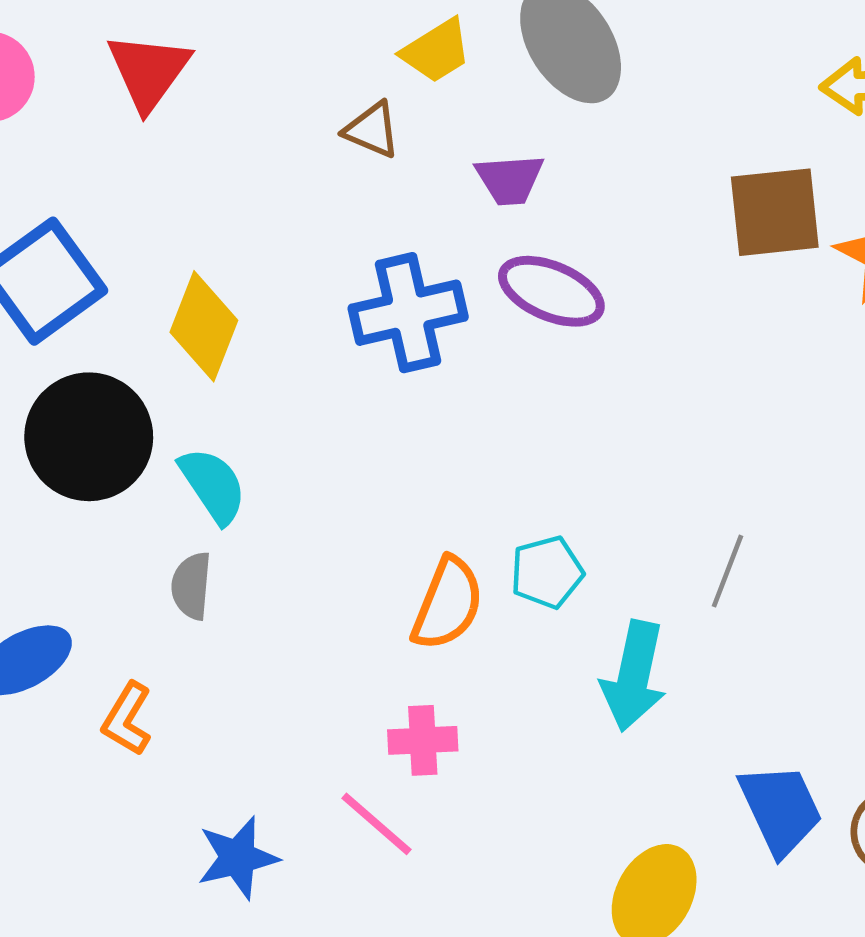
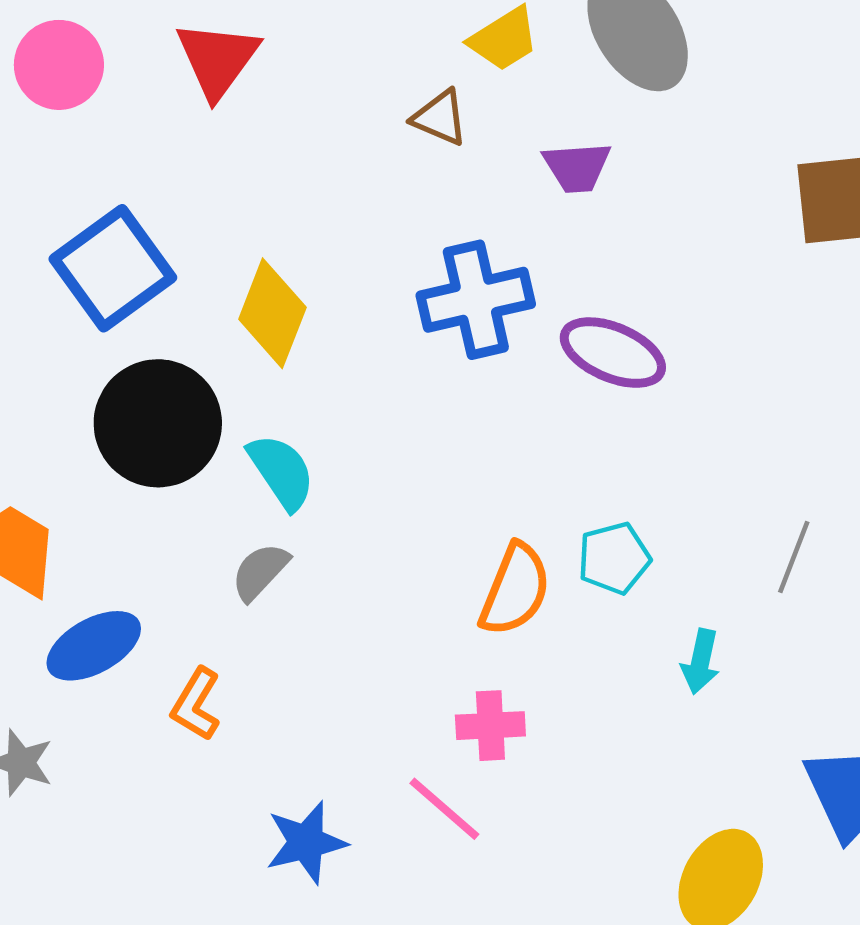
purple ellipse: (551, 291) -> (613, 353), moved
gray semicircle: (191, 586) -> (260, 572), turned 38
cyan arrow: (634, 676) -> (701, 662), size x0.6

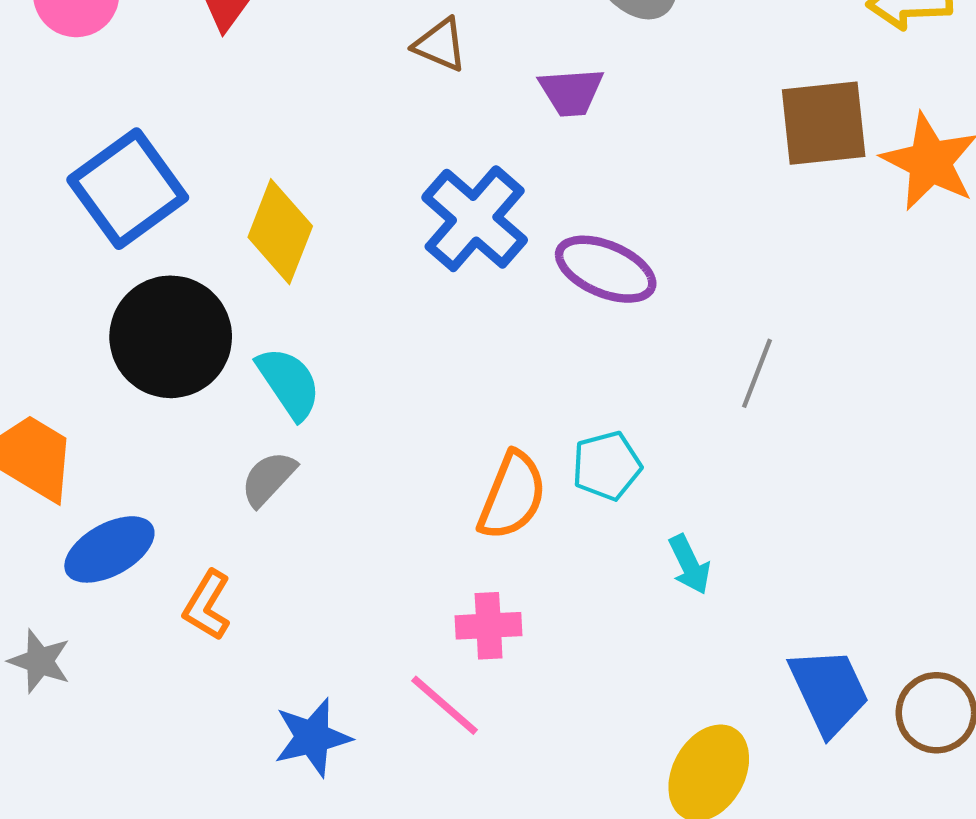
blue cross: (476, 300) -> (475, 219), turned -36
gray line: (794, 557) -> (757, 373), moved
cyan arrow: (701, 662) -> (689, 565), turned -38

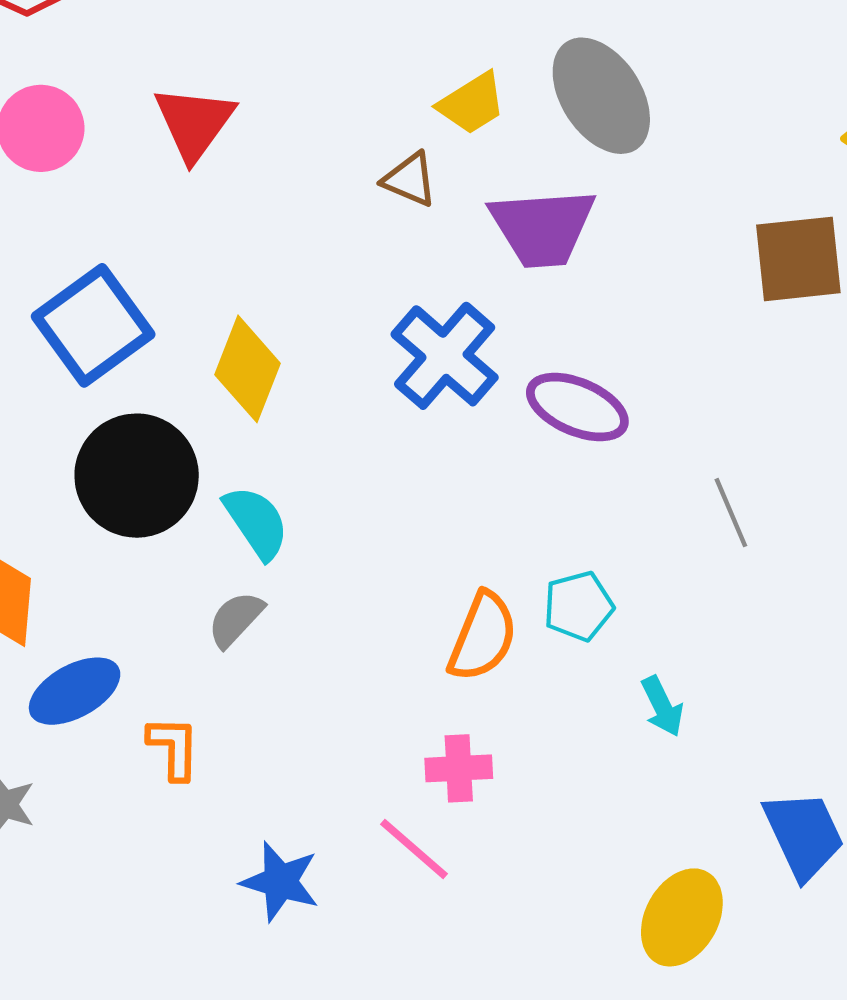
purple trapezoid: (571, 92) -> (543, 227), size x1.6
gray line: (757, 373) -> (731, 513), turned -44
orange L-shape: (207, 605) -> (174, 748), turned 150
blue star: (312, 737) -> (280, 882), turned 30

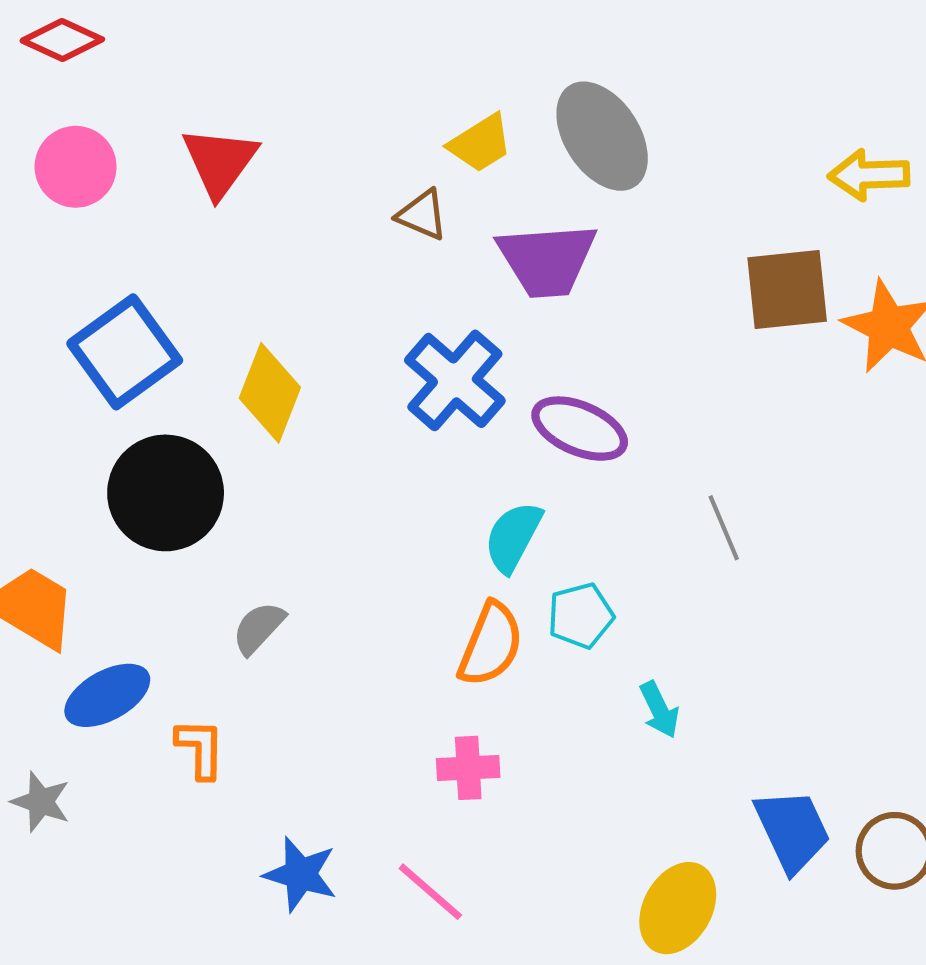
cyan semicircle: (256, 522) -> (513, 537), moved, turned -118
pink line: (414, 849) -> (430, 892), moved

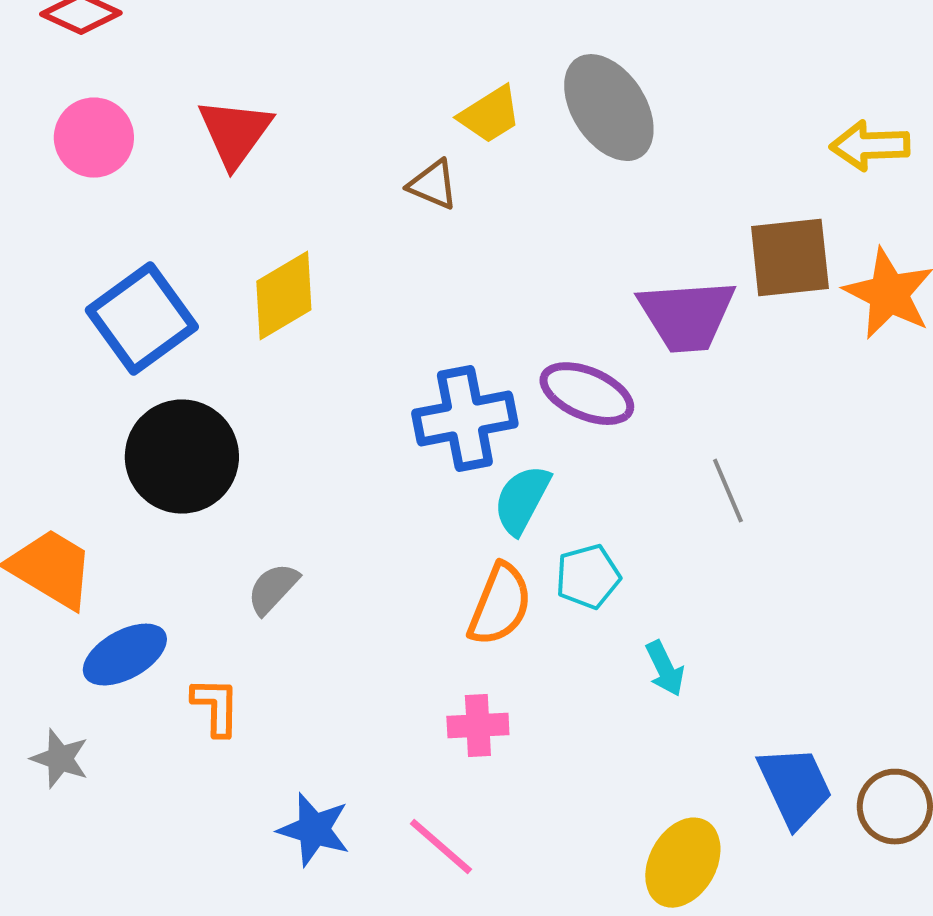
purple trapezoid: (547, 260) -> (687, 316), moved
blue cross: (455, 380) -> (465, 419), moved, turned 38
yellow diamond: (270, 393) -> (284, 296), moved, turned 38

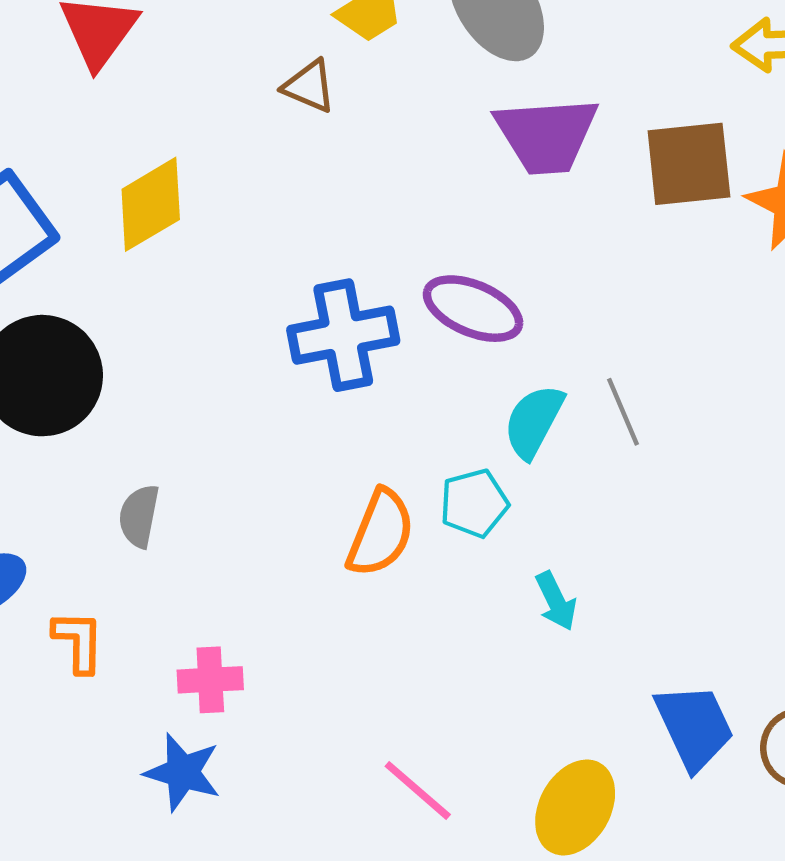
purple trapezoid: (687, 316) -> (546, 135), moved
cyan semicircle: (522, 500) -> (534, 421), moved
gray semicircle: (273, 589) -> (139, 516), turned -32
pink cross: (478, 726) -> (210, 680), moved
pink line: (441, 847) -> (418, 790), moved

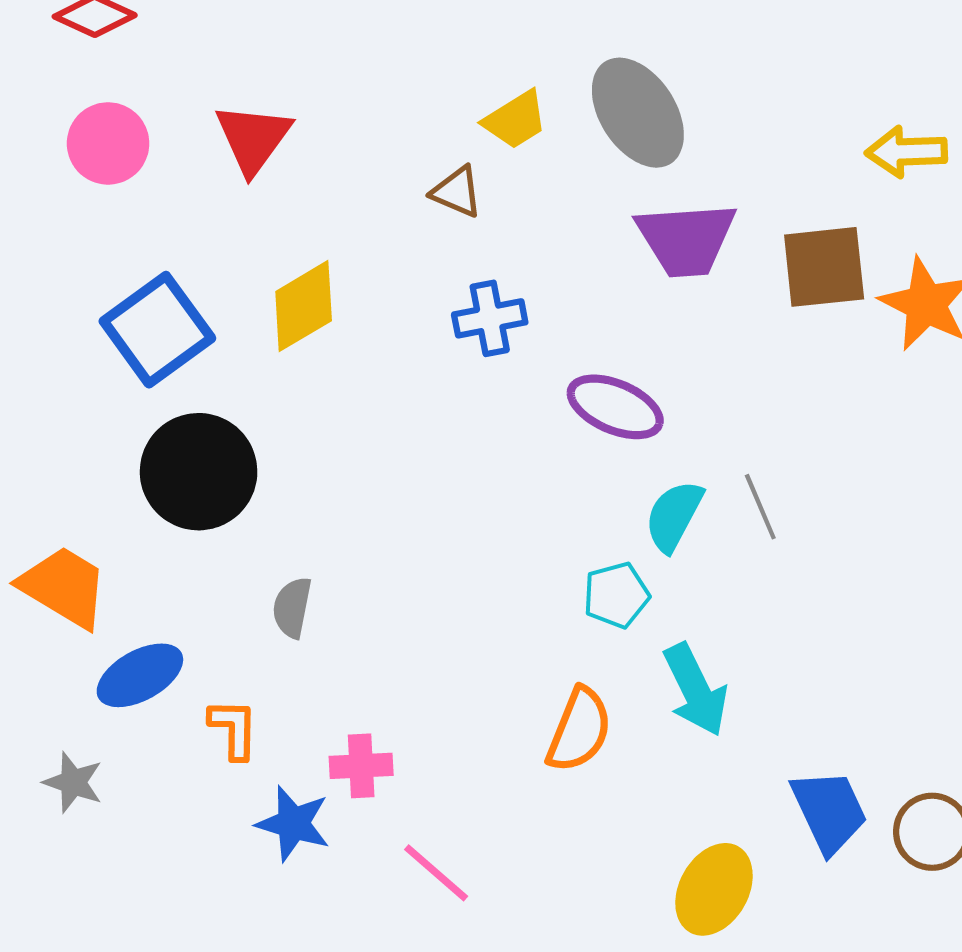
blue cross: (343, 335) -> (490, 318), moved, size x0.7
orange semicircle: (380, 533) -> (579, 730), moved
cyan arrow: (556, 601) -> (695, 690), size x1.6
blue star: (183, 772) -> (293, 824), moved
pink line: (418, 790) -> (436, 873), moved

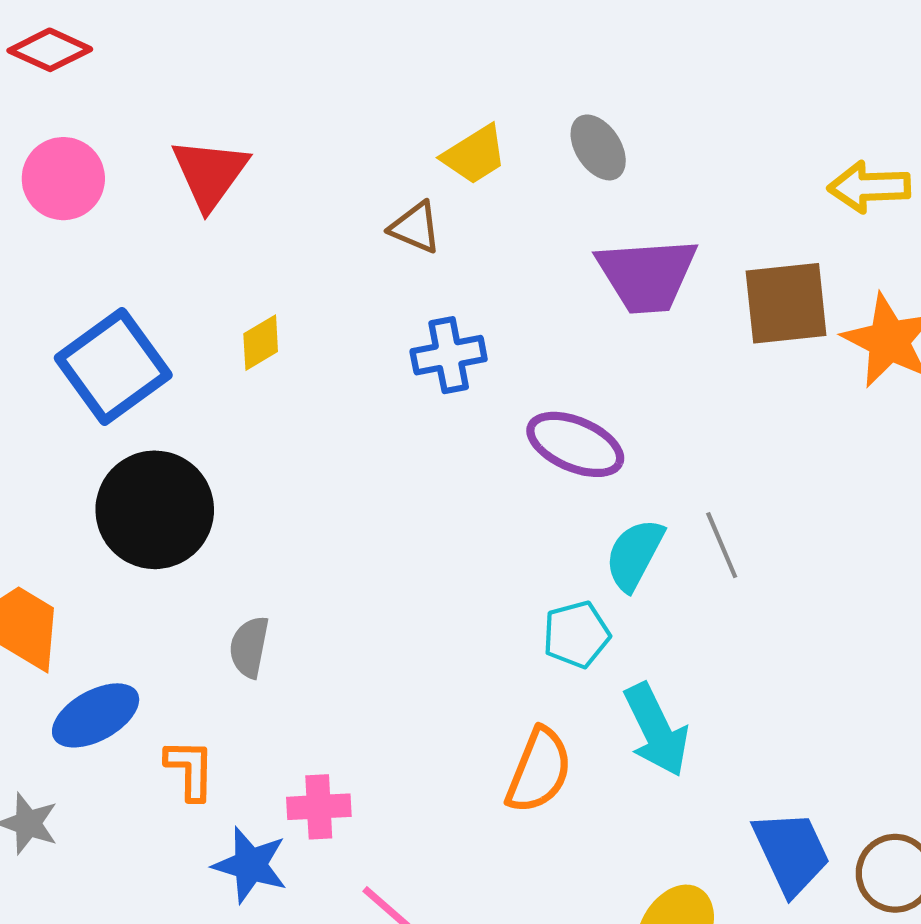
gray ellipse: (638, 113) -> (598, 147), size x0.6
yellow diamond: (304, 306) -> (261, 343), size x0.6

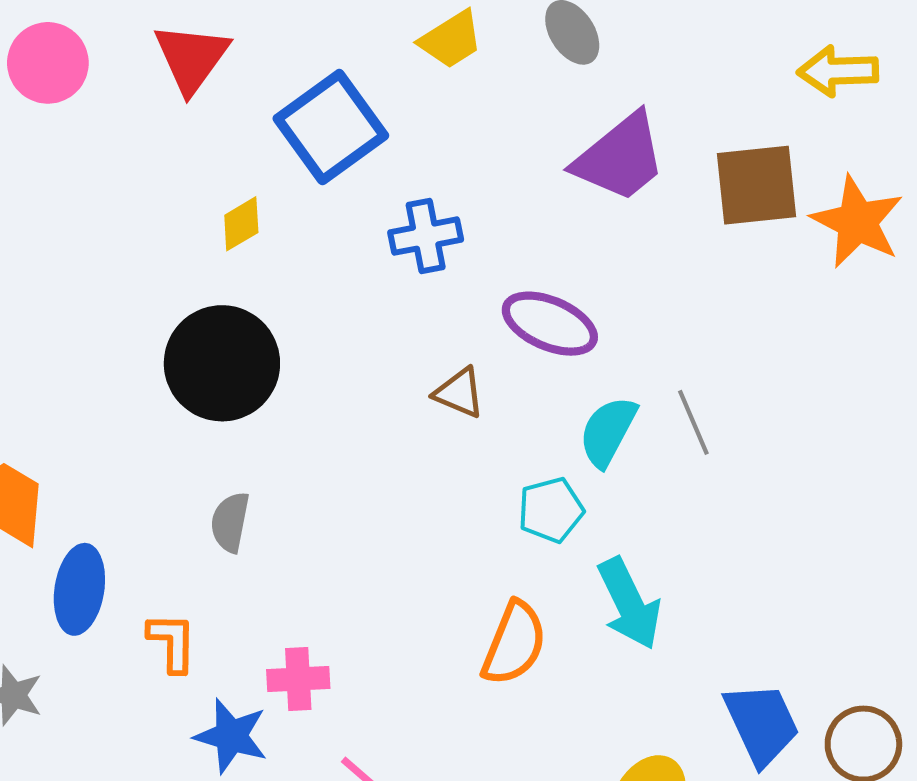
brown triangle: (415, 227) -> (459, 393), moved
purple trapezoid: (647, 275) -> (620, 158), turned -35
blue square: (113, 367) -> (331, 127), moved
black circle: (155, 510) -> (222, 363), moved
blue ellipse: (96, 715) -> (79, 589), turned -52

